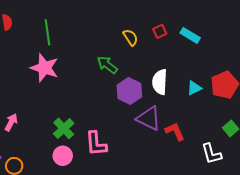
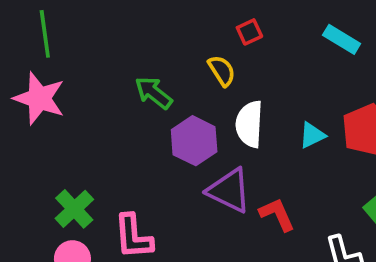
cyan rectangle: (190, 35) -> (342, 39), moved
yellow semicircle: (130, 37) -> (222, 71), moved

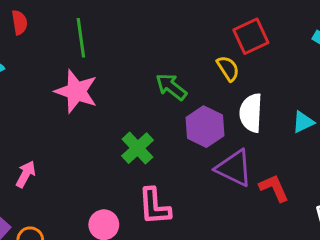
red square: (249, 32) -> (251, 36), size x1.6
green cross: (74, 209) -> (138, 148), moved

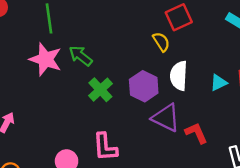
green arrow: (171, 87) -> (81, 56), moved
green cross: (138, 148) -> (100, 90), moved

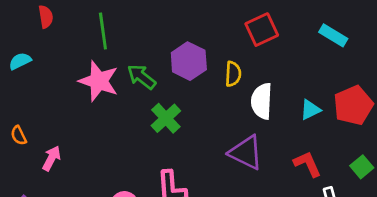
yellow semicircle: (161, 42) -> (233, 74), moved, turned 36
purple hexagon: (144, 86) -> (189, 61), moved
red L-shape: (196, 133) -> (307, 164), moved

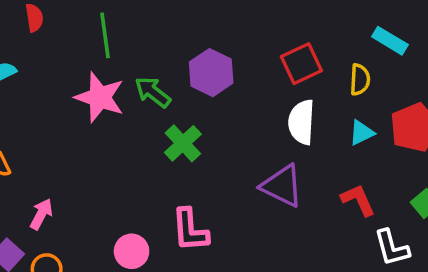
red square: (262, 30) -> (301, 64), moved
yellow semicircle: (233, 74) -> (360, 80), moved
pink arrow: (51, 158) -> (41, 214), moved

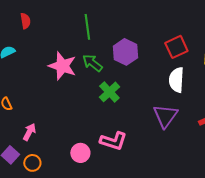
green line: (105, 35) -> (87, 27), moved
purple triangle: (282, 186) -> (165, 116), turned 40
pink L-shape: (190, 230) -> (113, 141), turned -68

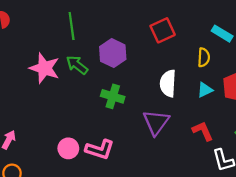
red square: (176, 47) -> (163, 30), moved
green cross: (109, 92) -> (113, 96), moved, turned -30
pink circle: (80, 153) -> (68, 148), moved

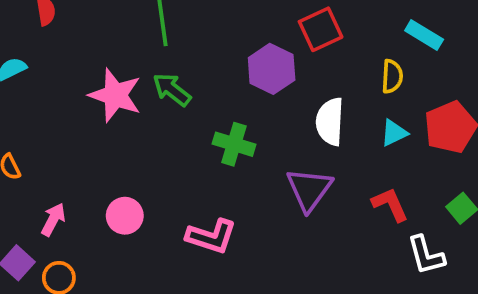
purple hexagon: (113, 53) -> (272, 69), moved
pink circle: (68, 148) -> (125, 216), moved

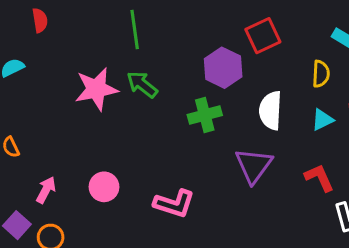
pink star: (115, 95) -> (96, 89), turned -30
green cross: (234, 144) -> (205, 115), moved, turned -32

